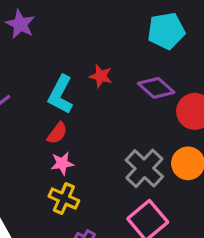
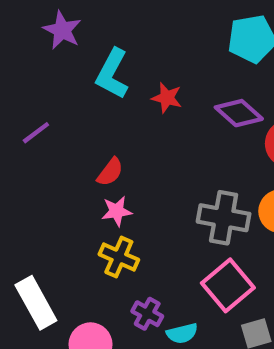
cyan L-shape: (61, 95) -> (112, 74), moved
gray cross: (144, 168) -> (224, 218), turned -33

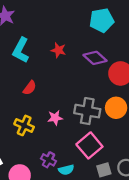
cyan L-shape: (112, 74) -> (21, 50), moved
pink star: (117, 211) -> (55, 118), moved
yellow cross: (119, 257) -> (24, 125), moved

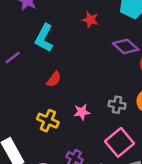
red star: (58, 50) -> (90, 20), moved
gray cross: (87, 111) -> (117, 105), size x0.6

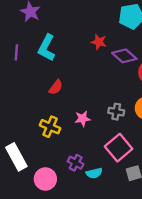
red star: (90, 20) -> (99, 42), moved
purple line: (13, 57) -> (16, 52), moved, turned -49

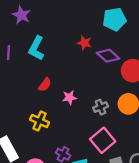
gray cross: (116, 112) -> (101, 107), turned -32
pink star: (83, 119) -> (69, 97), moved

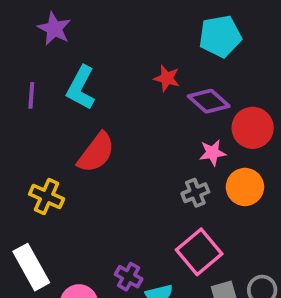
red semicircle: (45, 85) -> (96, 153), size x1.6
pink star: (69, 97) -> (213, 153), moved
yellow cross: (40, 121) -> (47, 197), moved

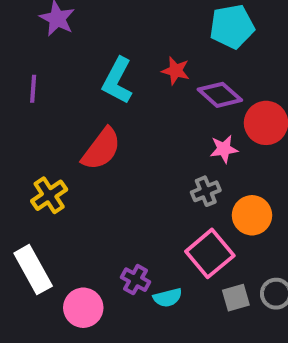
cyan L-shape: (81, 88) -> (117, 81), moved
orange circle: (245, 187) -> (252, 215), moved
yellow cross: (47, 197) -> (49, 195), turned 32

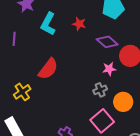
red star: (176, 71) -> (79, 24), moved
cyan L-shape: (117, 81) -> (48, 24), moved

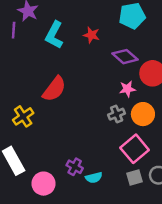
purple line: (14, 39) -> (14, 30), moved
orange circle: (123, 102) -> (143, 114), moved
pink square: (102, 121) -> (135, 149), moved

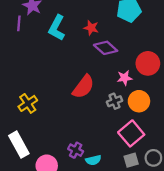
purple diamond: (125, 57) -> (106, 48), moved
red semicircle: (54, 89) -> (83, 87), moved

